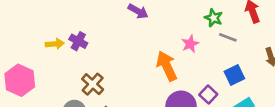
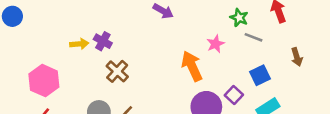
brown cross: (93, 84) -> (117, 71), moved

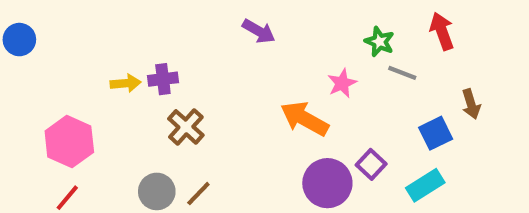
purple cross: (103, 41) -> (163, 79), turned -36
orange arrow: (192, 66) -> (305, 119), turned -36
blue square: (260, 75) -> (436, 133), moved

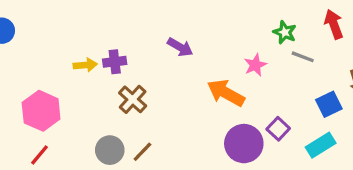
purple arrow: (259, 31) -> (180, 47), moved

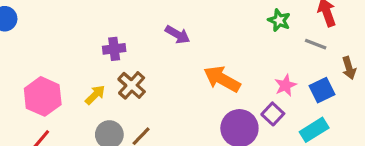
gray line: (303, 57) -> (316, 44), moved
yellow arrow: (85, 65) -> (95, 95), moved, turned -40
pink star: (255, 65) -> (285, 85), moved

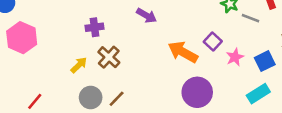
gray line: (316, 44) -> (251, 18), moved
pink hexagon: (43, 96) -> (22, 38), moved
purple square: (273, 114) -> (213, 42), moved

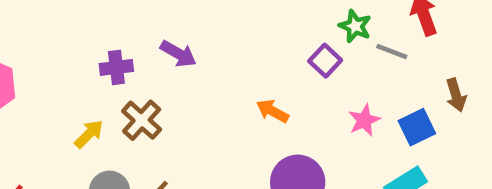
purple arrow: (146, 16) -> (178, 54), moved
purple square: (213, 42) -> (325, 61), moved
orange arrow: (183, 52) -> (272, 111), size x0.6

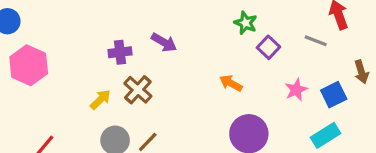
green star: (355, 26) -> (246, 23), moved

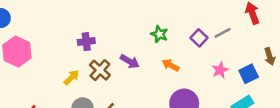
green star: (246, 23) -> (159, 34), moved
gray line: (316, 41) -> (223, 33), moved, turned -49
purple arrow: (164, 42) -> (130, 61), moved

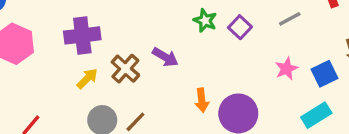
purple square: (199, 38) -> (240, 27), moved
purple cross: (86, 42) -> (82, 35), moved, size x1.5
orange arrow: (171, 65) -> (202, 100), moved, turned -126

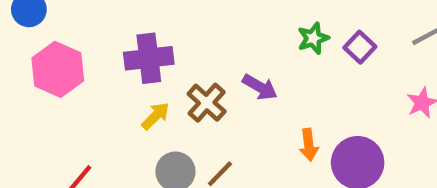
green star: (205, 21) -> (313, 38), turned 30

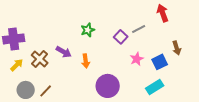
purple square: (360, 47) -> (121, 37), moved
orange arrow: (309, 145) -> (86, 61), moved

